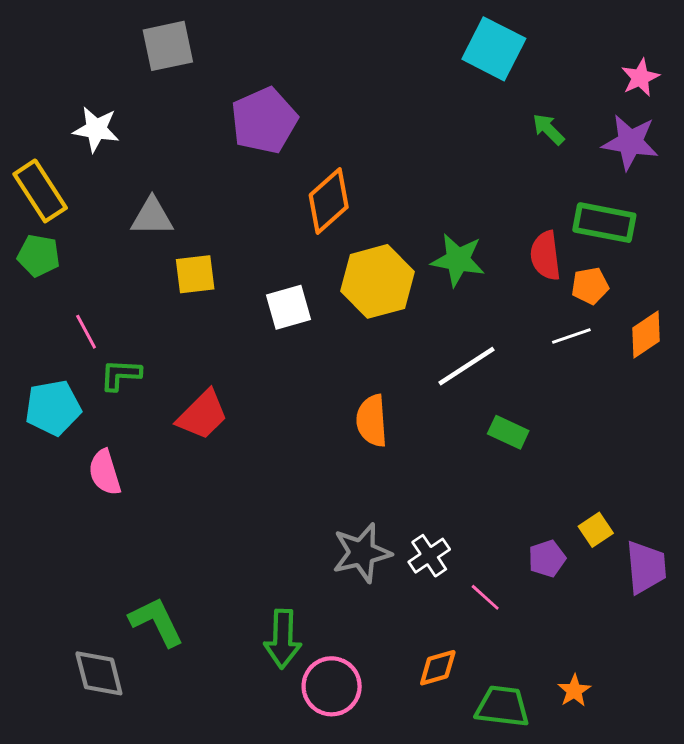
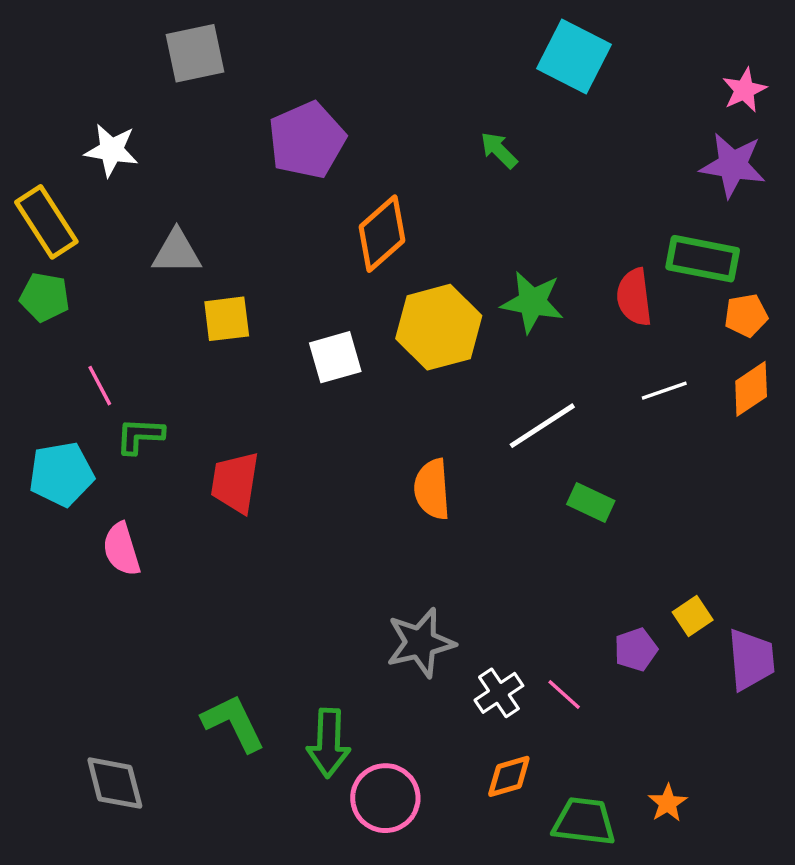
green arrow: (548, 129) -> (499, 150), moved
orange pentagon: (590, 286) -> (746, 315), moved
red trapezoid: (202, 415) -> (235, 482), turned 144
white cross: (429, 556) -> (499, 693), moved
green L-shape: (156, 622) -> (233, 723), moved

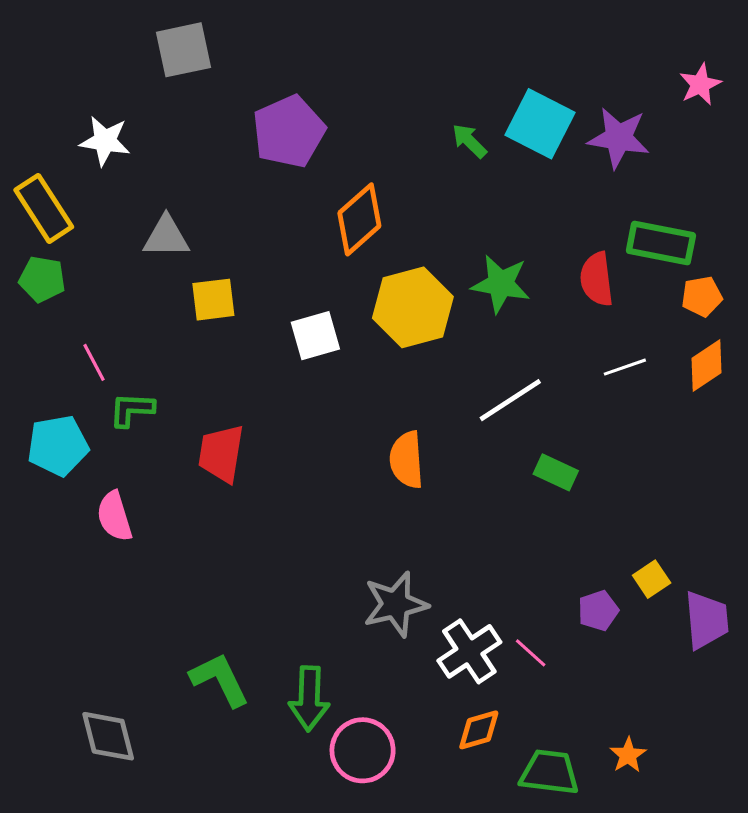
cyan square: (574, 57) -> (540, 124), moved
purple star: (733, 165) -> (619, 138), moved
white cross: (499, 693) -> (469, 651), size x1.4

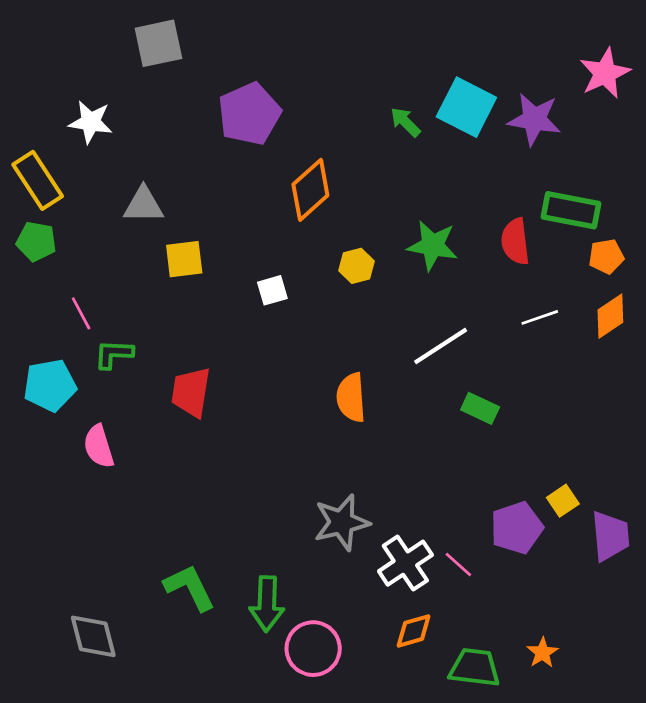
pink star: (700, 84) -> (605, 73), size x1.4
yellow hexagon: (413, 307) -> (357, 266), size x0.5
white square: (315, 336) -> (272, 290), size x0.7
purple pentagon: (598, 611) -> (517, 528), size x1.5

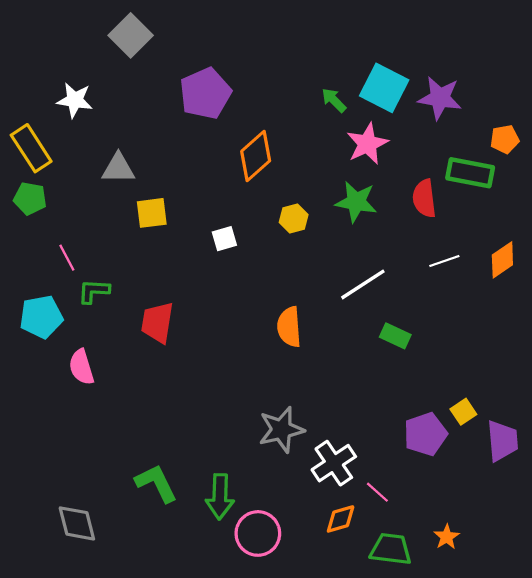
gray square: (158, 43) -> (131, 35), turned -33
pink star: (605, 73) -> (367, 144), moved
orange pentagon: (606, 256) -> (505, 139), moved
pink line: (458, 564) -> (377, 492), moved

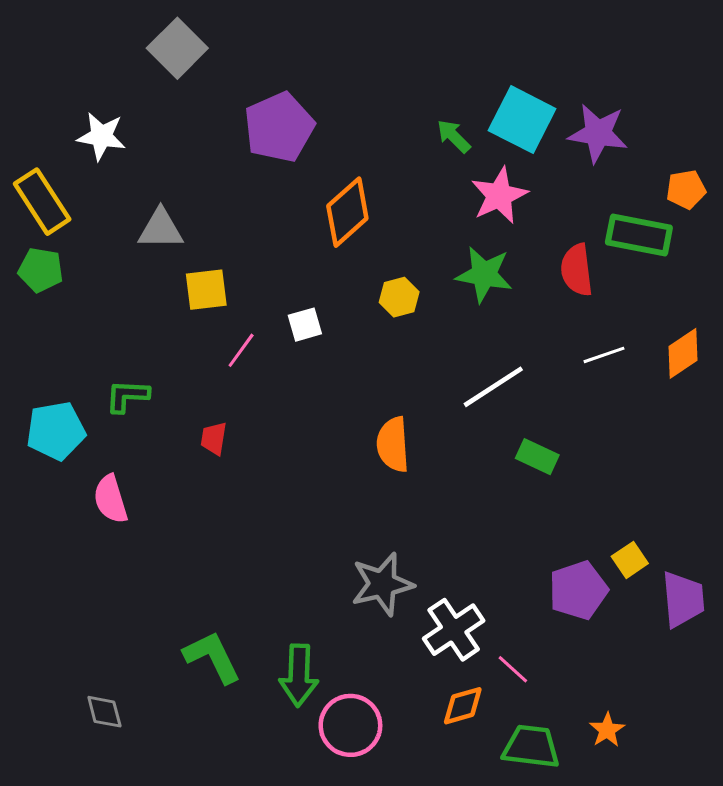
pink line: (67, 258) -> (241, 350), moved, turned 64
red trapezoid: (157, 322) -> (214, 438), size x0.6
gray diamond: (77, 523) -> (104, 712), size x0.7

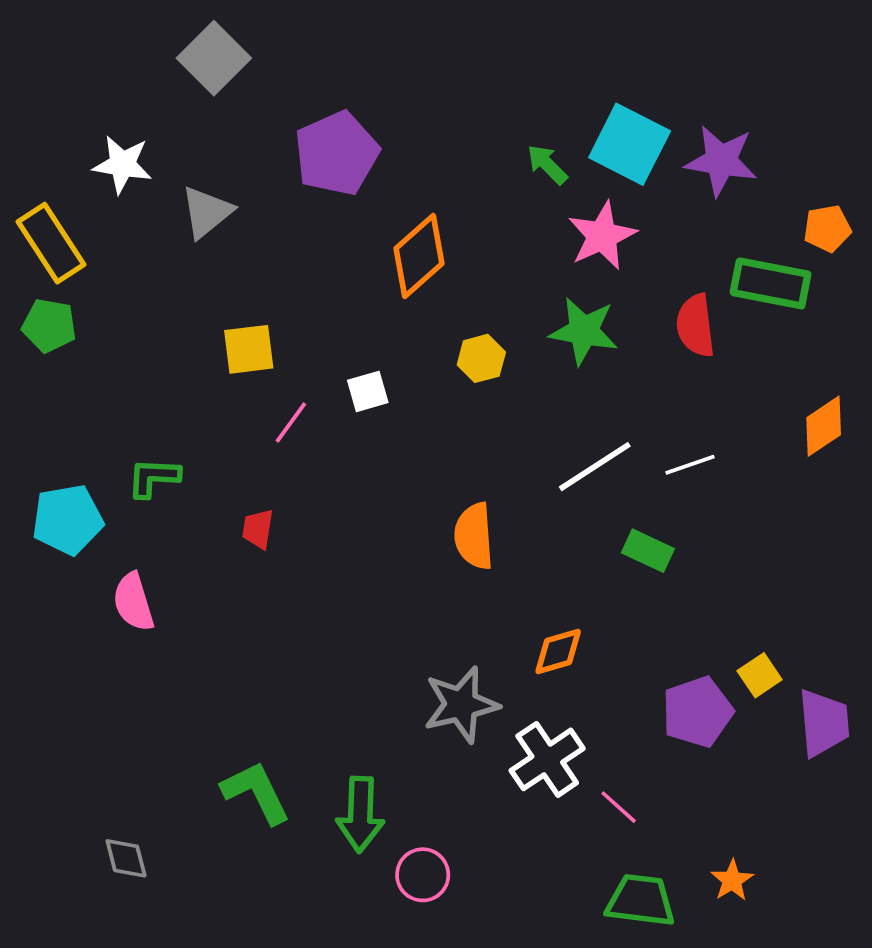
gray triangle: (161, 229) -> (207, 212), moved, turned -39
white line: (604, 355) -> (690, 465), moved
orange diamond: (463, 706) -> (558, 651), moved
pink circle: (350, 725) -> (423, 875), size x0.7

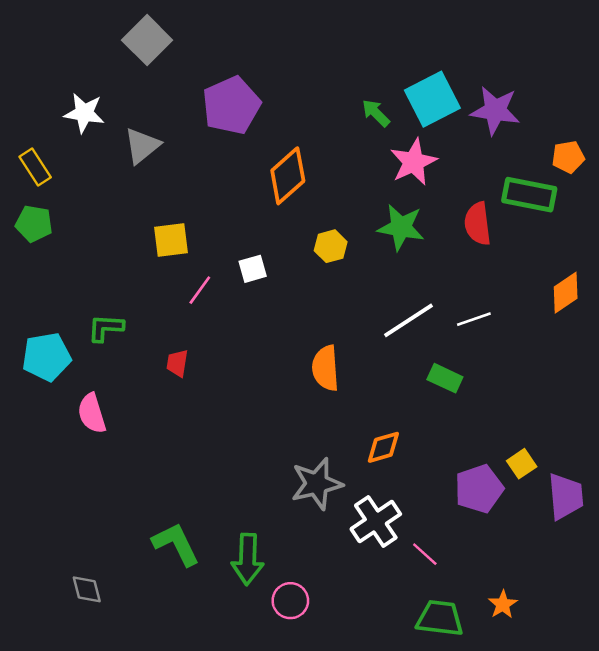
cyan square: (630, 144) -> (432, 99), turned 36
yellow rectangle: (51, 243) -> (35, 167), size x0.7

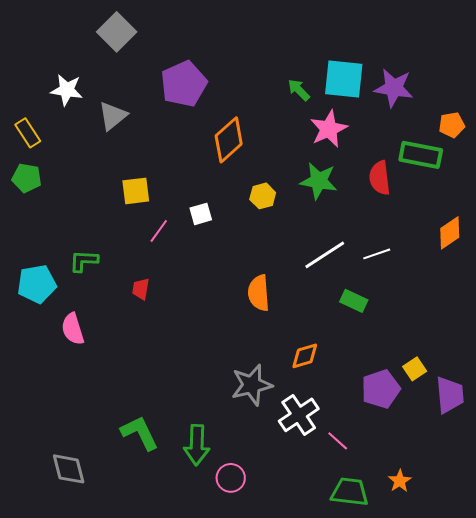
cyan square: (432, 99) -> (344, 79), turned 33
gray diamond: (87, 589) -> (69, 469), size x1.4

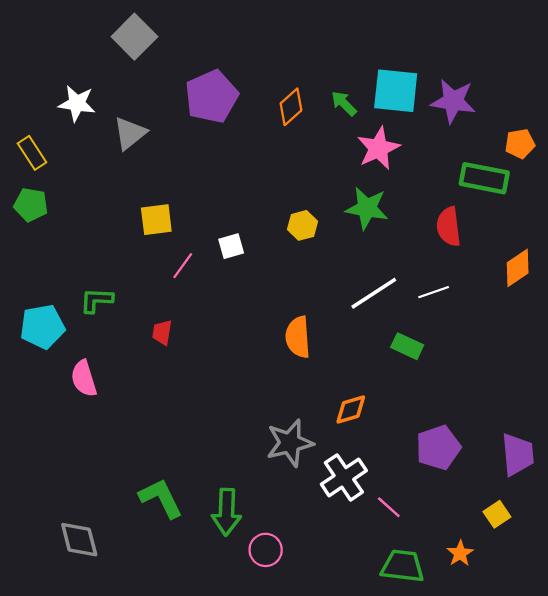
orange diamond: (229, 140) -> (291, 107), moved, size x0.7
red semicircle: (380, 178) -> (449, 227), moved
yellow square: (415, 369) -> (497, 514), moved

